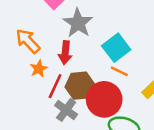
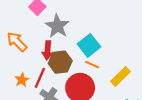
orange star: (39, 69) -> (22, 80), moved
brown hexagon: (80, 86) -> (60, 62), moved

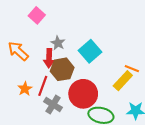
gray star: (57, 26) -> (58, 43), moved, size x0.6
orange line: (92, 65) -> (132, 69), moved

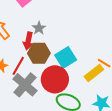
cyan square: (90, 51) -> (66, 58), moved
gray cross: (53, 105) -> (25, 85), size x1.4

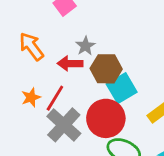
red arrow: (28, 41) -> (70, 63), turned 78
brown hexagon: (39, 53) -> (106, 69), moved

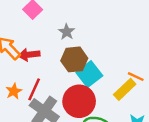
gray star: (85, 46) -> (67, 32), moved
red arrow: (70, 63) -> (29, 55), moved

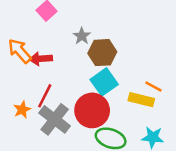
brown hexagon: (74, 59) -> (102, 53), moved
yellow rectangle: (125, 89) -> (141, 100), turned 55
orange star: (14, 91) -> (22, 110), moved

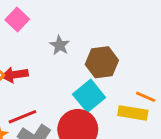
brown hexagon: (102, 53) -> (102, 62), moved
red line: (45, 96) -> (22, 117), turned 45

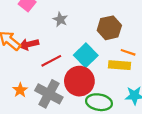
brown hexagon: (102, 62) -> (109, 28), moved
red line: (22, 117) -> (51, 61), moved

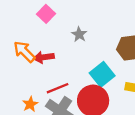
red line: (51, 61) -> (58, 88), moved

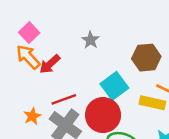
pink square: (46, 14) -> (29, 33), moved
red arrow: (44, 57) -> (50, 64), turned -36

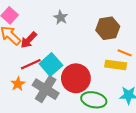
cyan square: (114, 86) -> (51, 64), moved
red line: (64, 99) -> (31, 64), moved

